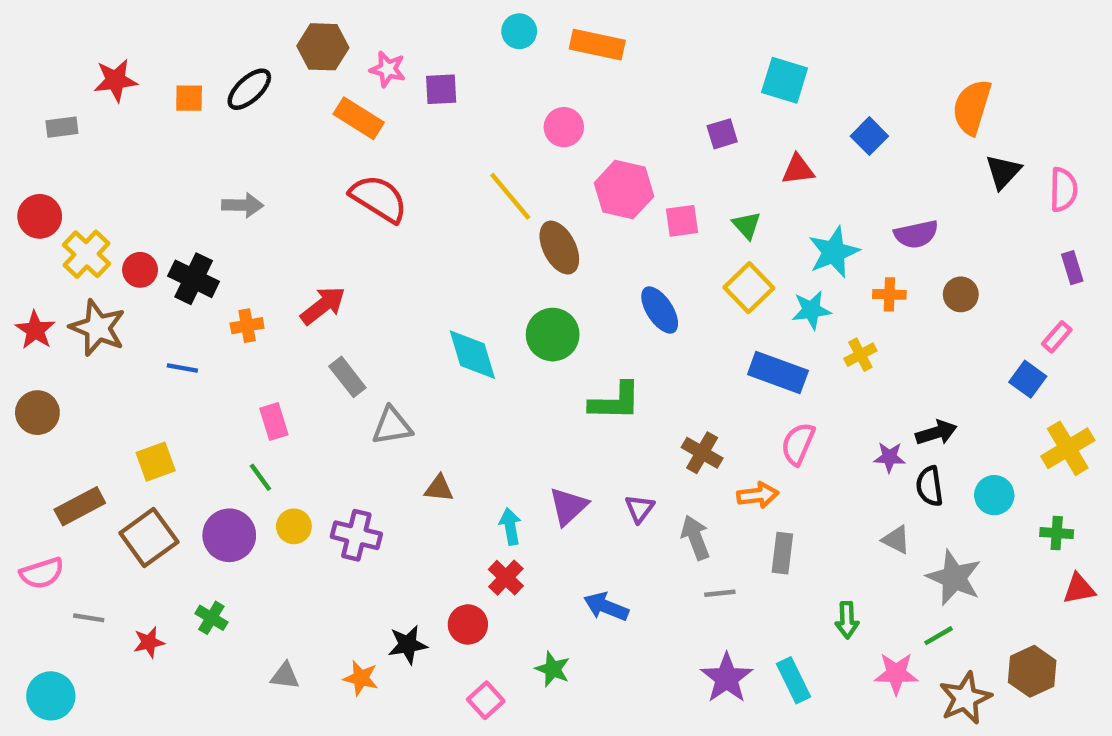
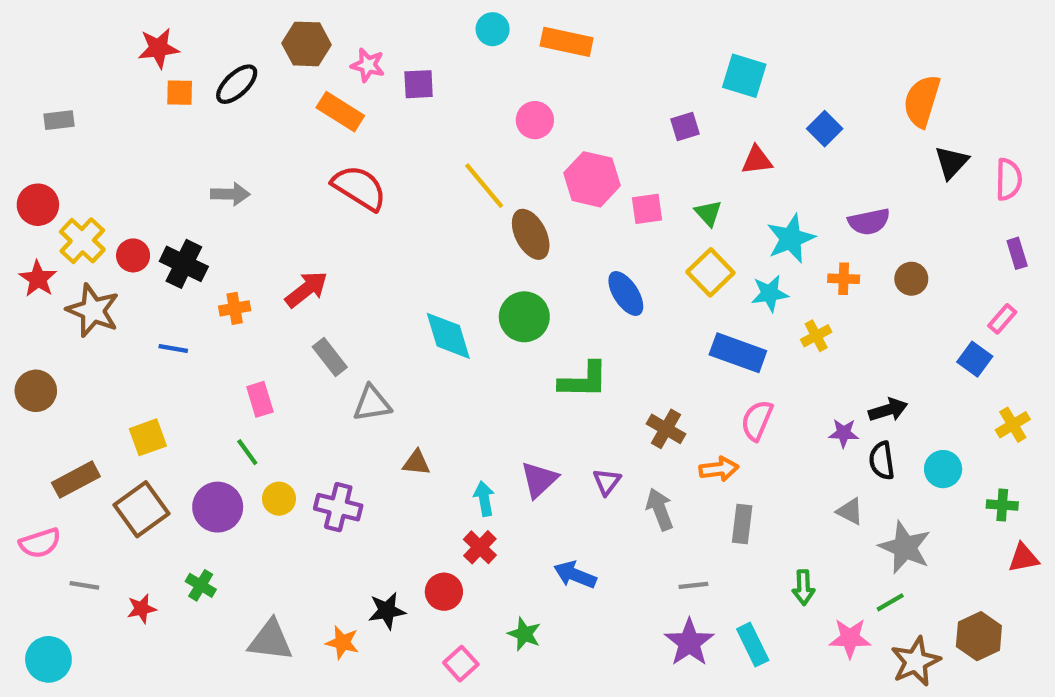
red star: (115, 80) -> (158, 48), moved
red star: (35, 330) -> (38, 279), moved
yellow cross: (1068, 448) -> (1013, 425), size x0.7
gray line: (720, 593) -> (693, 585), moved
gray triangle: (285, 676) -> (271, 640), size x1.6

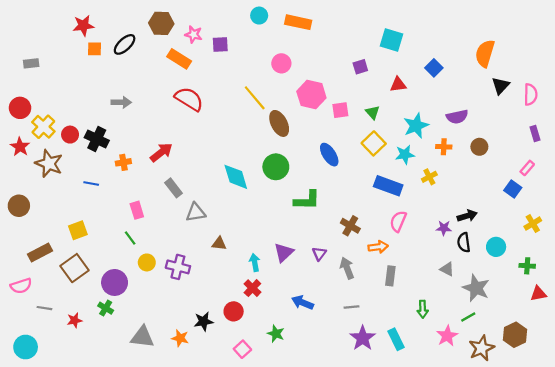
purple circle: (218, 507) -> (115, 282), moved
gray line: (693, 585) -> (351, 307), moved
pink star: (850, 638) -> (447, 336), turned -30

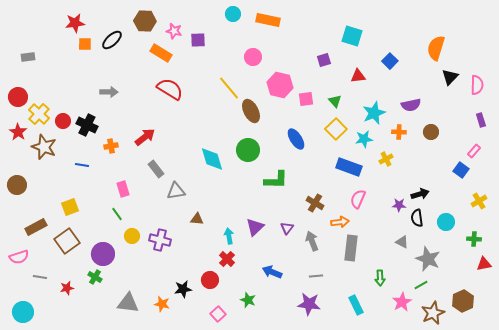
gray rectangle: (390, 276) -> (351, 248), size x1.4
purple star: (363, 338) -> (309, 304), moved, turned -30

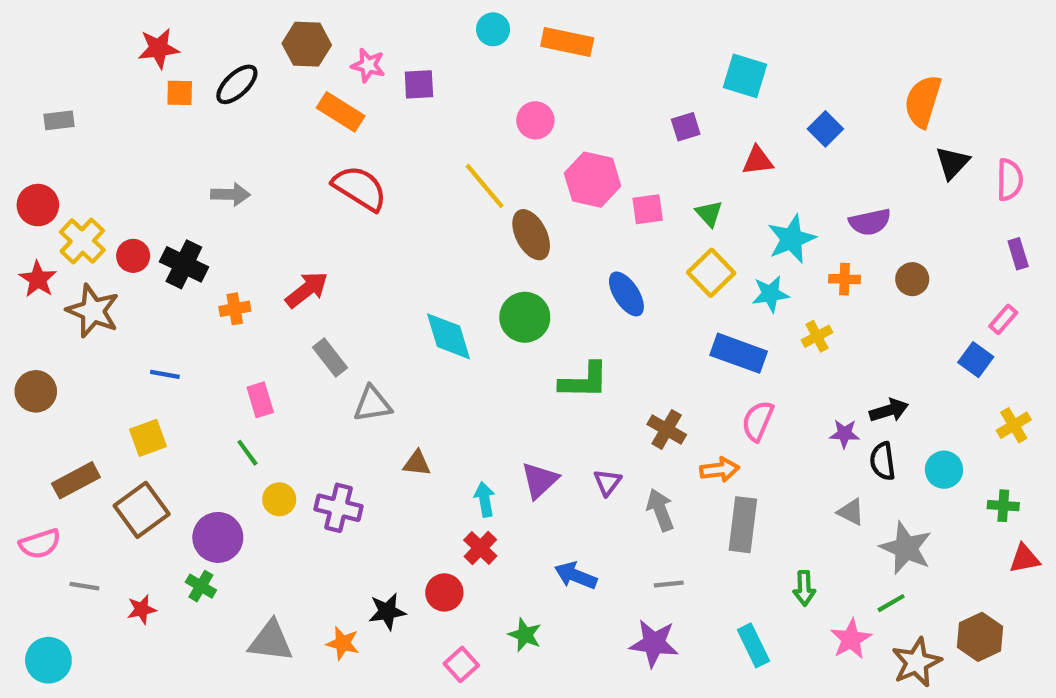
blue line: (82, 165) -> (165, 374), moved

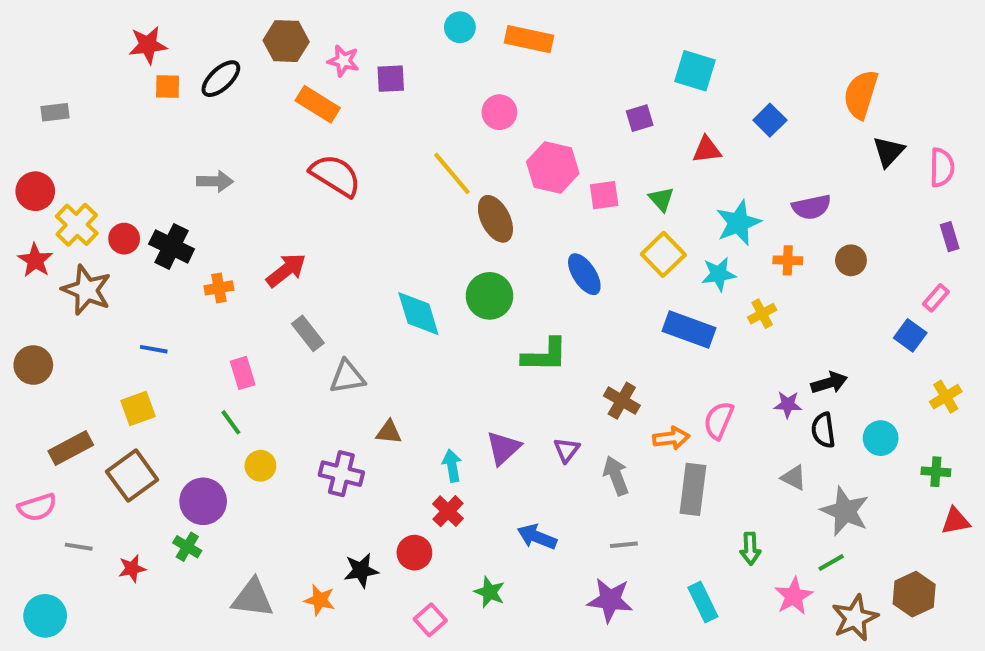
pink semicircle: (758, 421) -> (719, 420), moved
purple cross: (338, 508) -> (341, 474), moved

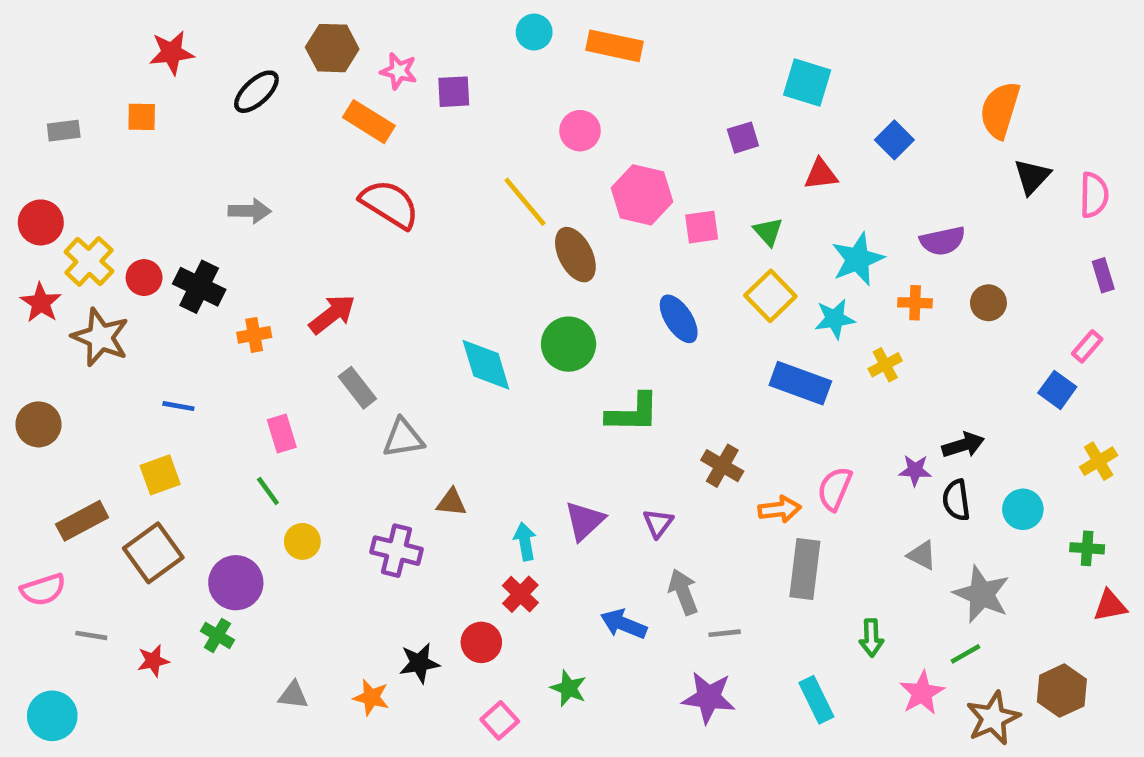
orange square: (168, 87) -> (142, 117), moved
gray arrow: (616, 476) -> (683, 592), moved
gray triangle: (253, 598) -> (293, 695), size x0.6

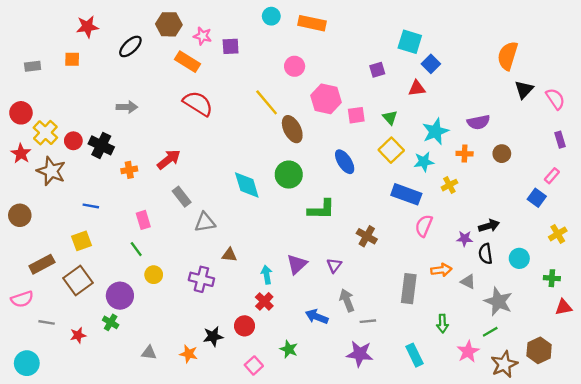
blue square: (894, 140) -> (431, 64), moved
pink semicircle: (1094, 195) -> (555, 99), turned -35
pink semicircle: (835, 489) -> (424, 226), moved
orange arrow: (780, 509) -> (441, 270), moved

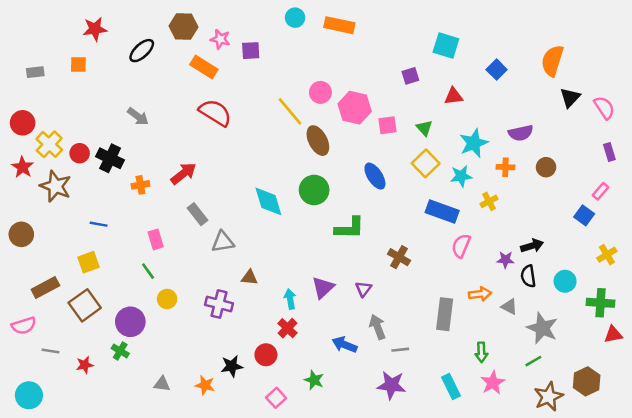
blue square: (431, 64) -> (497, 70), moved
pink circle: (295, 66) -> (320, 92), moved
gray arrow: (127, 107) -> (138, 116), turned 36
green cross: (552, 278) -> (601, 303), size x1.5
pink star: (468, 352) -> (493, 383), moved

